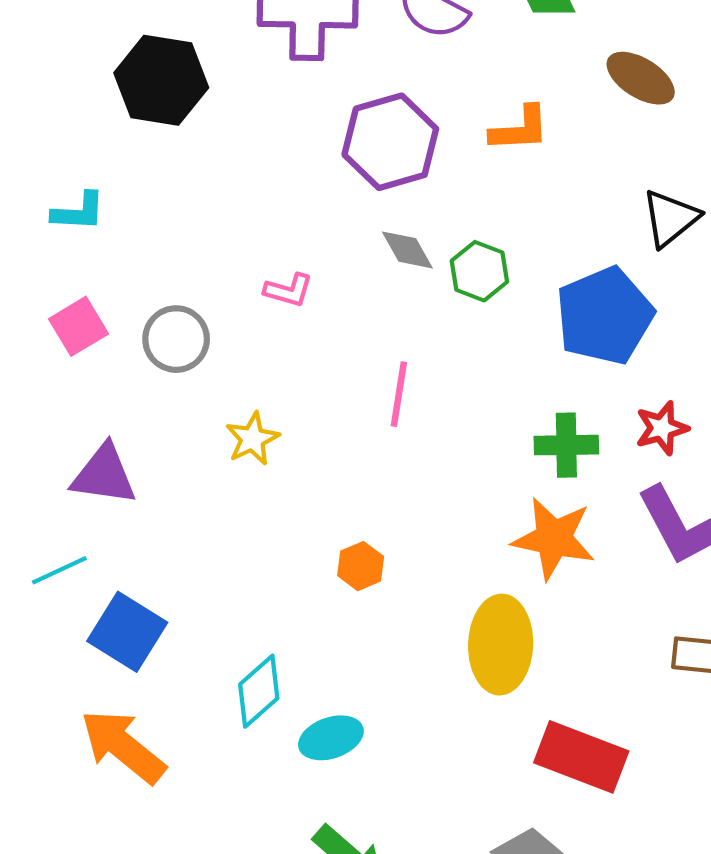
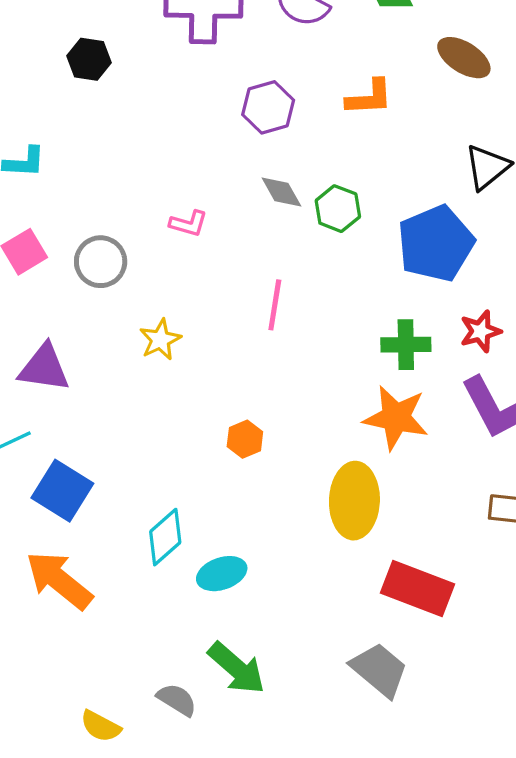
black hexagon: (161, 80) -> (89, 59), size x0.6
purple hexagon: (390, 142) -> (268, 107), size x0.7

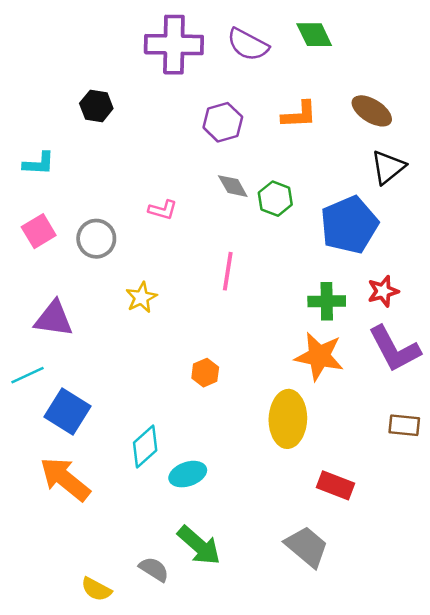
brown ellipse: (464, 58) -> (372, 111), moved
black hexagon: (89, 59) -> (96, 106), moved
red rectangle: (417, 589) -> (335, 485), size x0.7

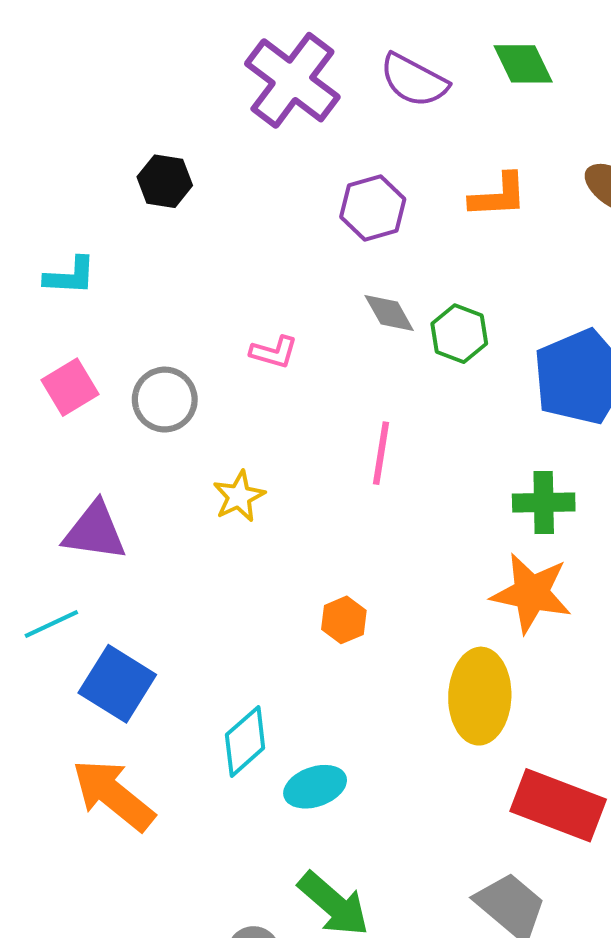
purple cross: (174, 45) -> (292, 80), turned 36
red rectangle: (335, 485) -> (558, 805), size x1.5

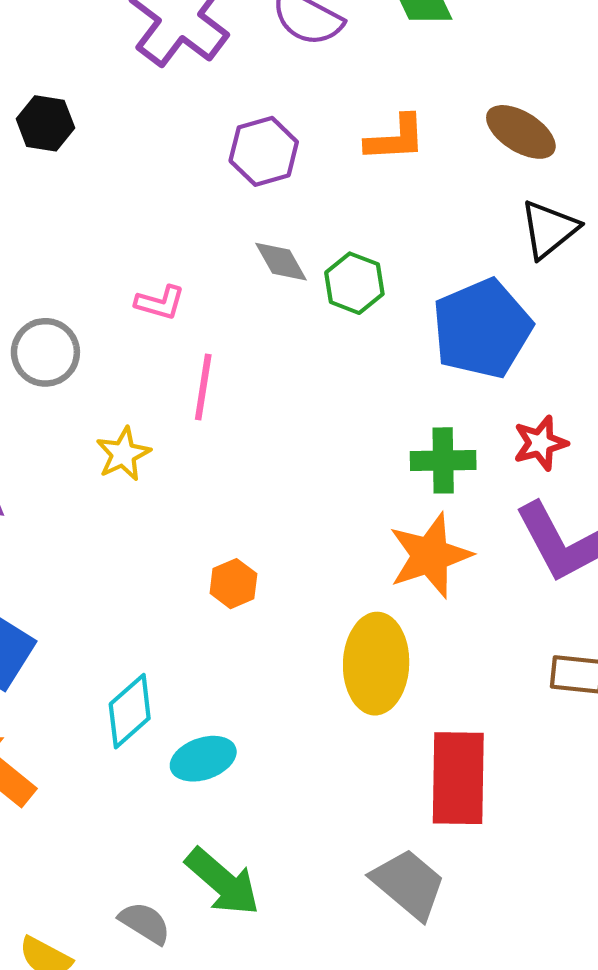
pink line: (381, 453) -> (203, 387), moved
orange star: (531, 593) -> (430, 556), turned -30
red rectangle: (558, 805) -> (458, 778), turned 70

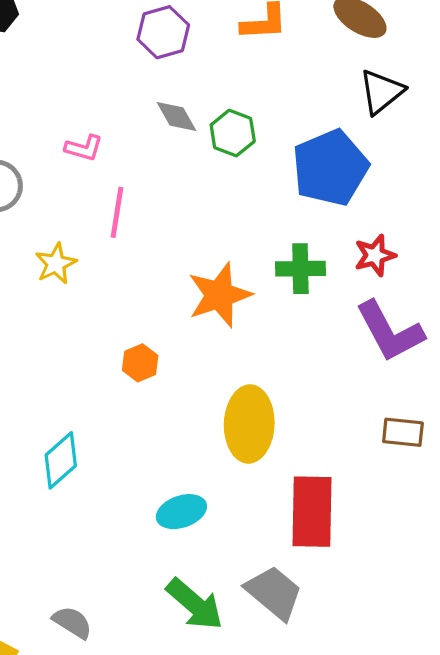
orange star: (430, 556) -> (219, 295), moved
cyan ellipse: (203, 759) -> (181, 512), moved
green arrow: (223, 882) -> (195, 604), moved

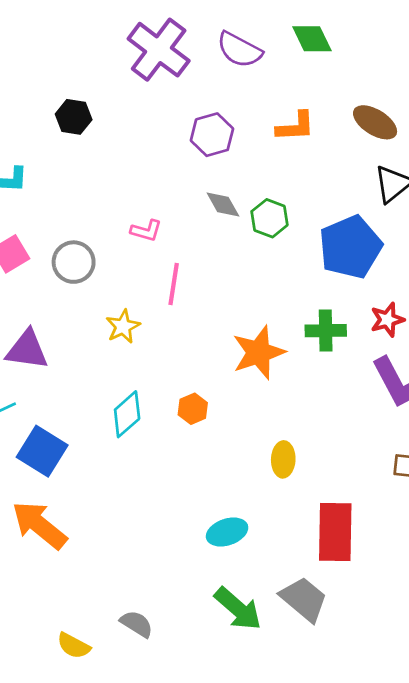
yellow ellipse: (249, 424) -> (283, 459), size x0.6
cyan diamond: (61, 460) -> (127, 414), moved

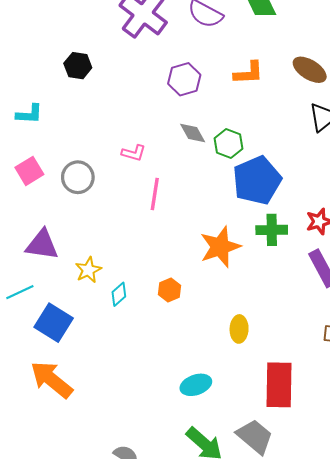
blue pentagon: (350, 247) -> (257, 180), moved
yellow star: (123, 326) -> (88, 270), moved
cyan diamond: (127, 414) -> (119, 294), size x0.7

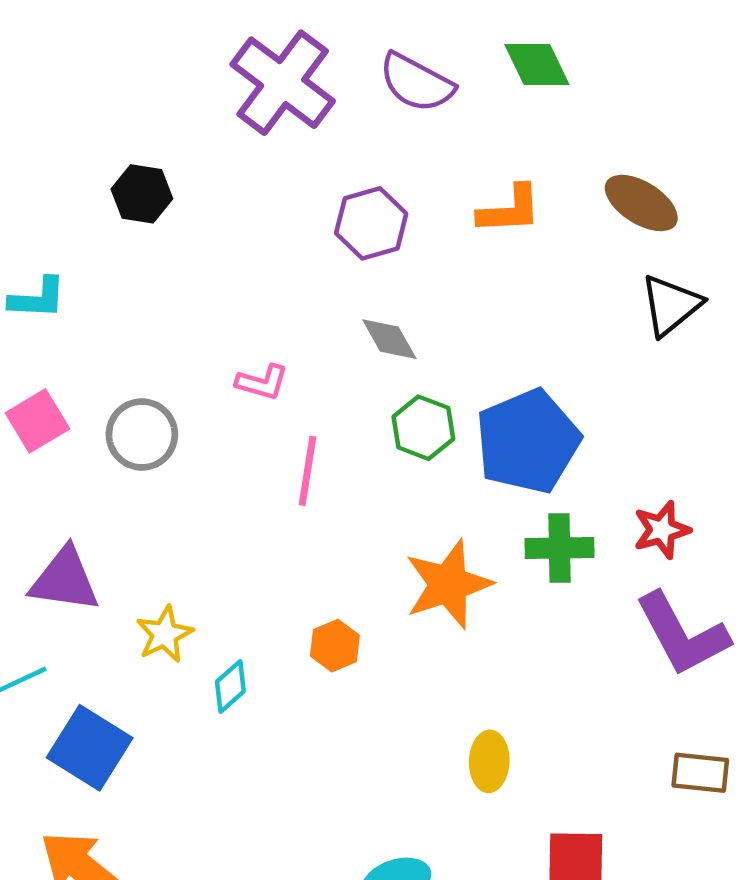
green hexagon: (229, 144) -> (423, 428), moved
orange hexagon: (169, 290) -> (335, 646), moved

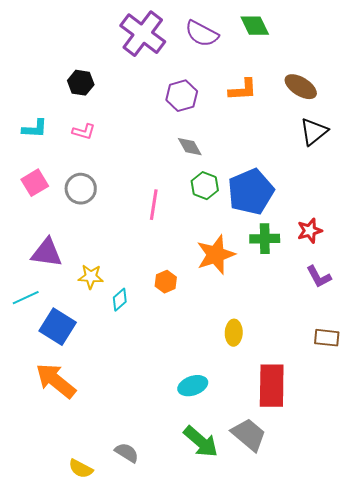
pink L-shape: (262, 382) -> (84, 132), moved
yellow star: (165, 634) -> (91, 277), turned 30
purple L-shape: (682, 634) -> (319, 277), size x0.6

